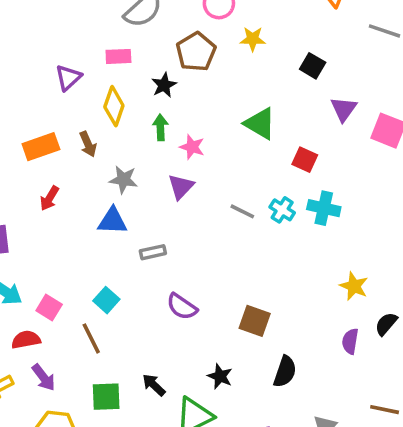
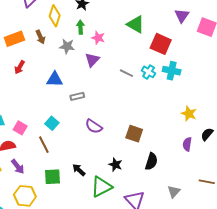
red square: (305, 160) -> (161, 44), size x1.5
gray star: (123, 180) -> (67, 46), moved

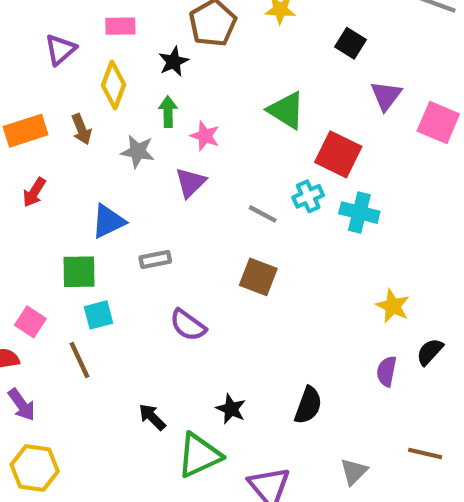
cyan cross: (149, 72) -> (308, 196), moved, turned 32
blue triangle: (55, 79) -> (108, 221), turned -30
cyan square: (52, 123) -> (98, 315), turned 32
brown square: (134, 134) -> (258, 277), moved
green square: (52, 177) -> (79, 272), moved

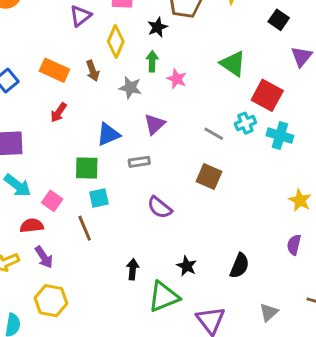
orange rectangle: (26, 131) -> (54, 70), turned 40
purple triangle: (190, 183) -> (155, 124), moved
black arrow: (152, 417) -> (133, 269), turned 48

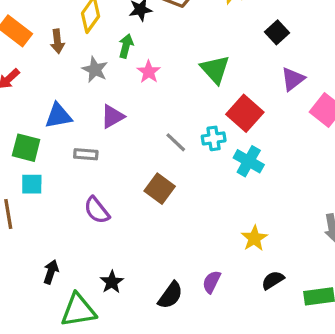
purple semicircle: (294, 245) -> (212, 282), moved

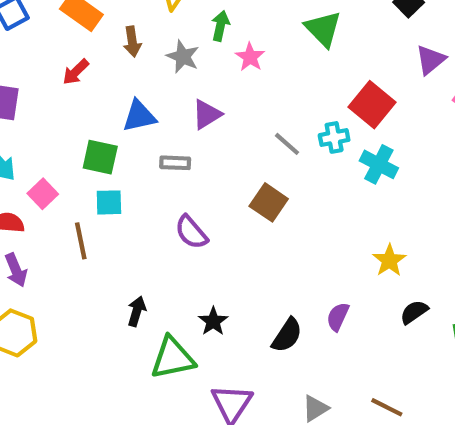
brown arrow: (57, 41) -> (132, 42), moved
green triangle: (215, 69) -> (323, 29), moved

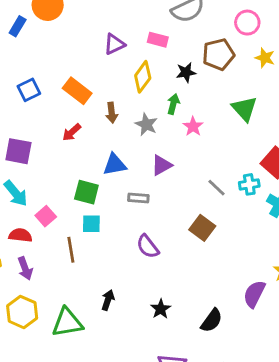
purple semicircle: (338, 317) -> (254, 294), moved, size x1.4
green triangle: (173, 358) -> (67, 323), moved

